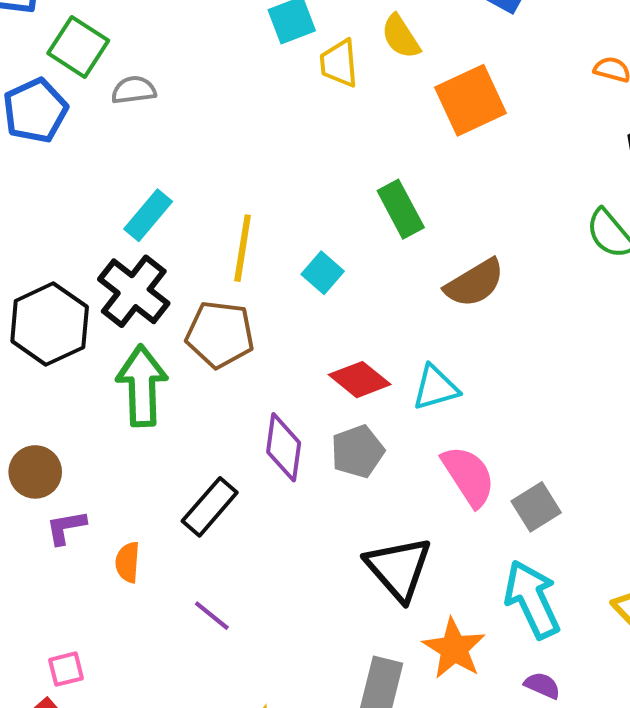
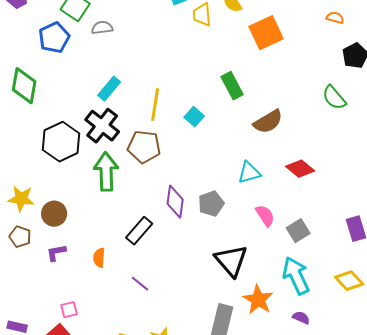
red diamond: (360, 380) -> (300, 169), moved
pink semicircle: (468, 476) -> (265, 216), size x0.7
purple L-shape: (66, 527) -> (56, 253), moved

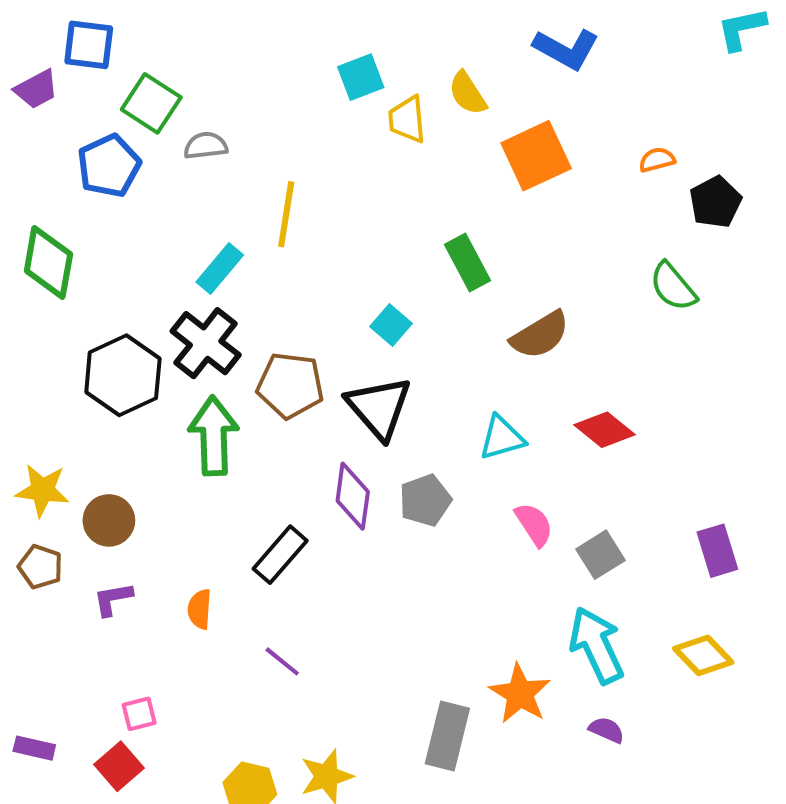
orange semicircle: (335, 18) -> (657, 160), moved, turned -30
yellow line: (155, 105) -> (286, 214), moved
black triangle: (231, 261) -> (379, 408), moved

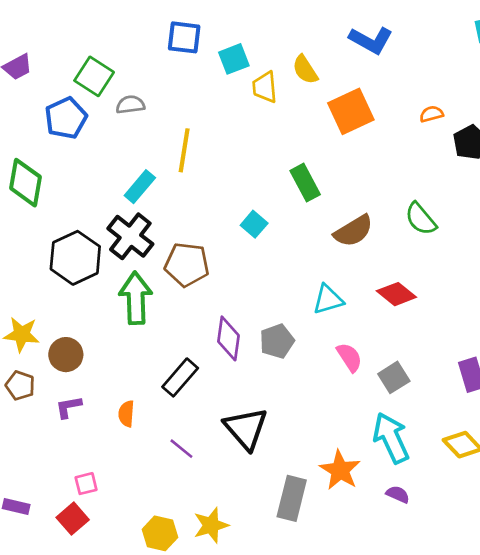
blue square: (89, 45) -> (184, 37), moved
green semicircle: (673, 287) -> (421, 219), moved
black triangle: (379, 408) -> (246, 429), moved

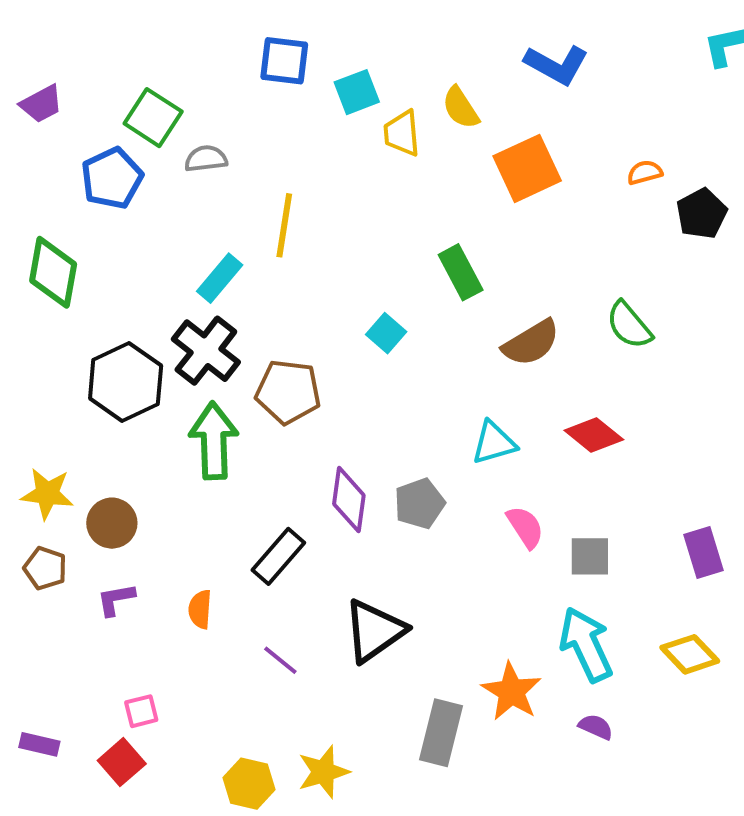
gray square: (394, 377) -> (590, 556), turned 32
black triangle: (246, 429) -> (374, 631), turned 36

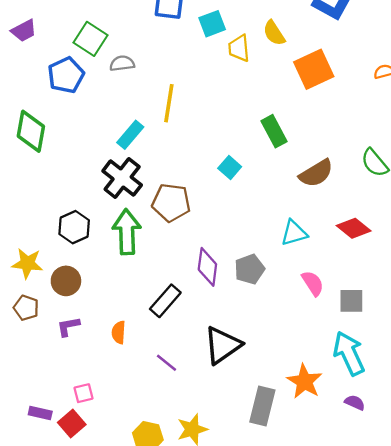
black hexagon: (126, 382) -> (74, 227), moved, size x0.7
purple rectangle: (39, 744) -> (40, 413), moved

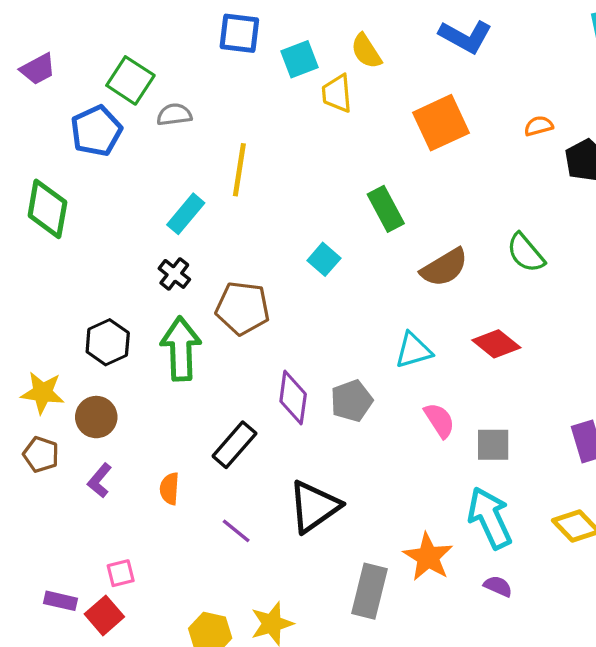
yellow semicircle: (274, 33) -> (366, 51), moved
black cross: (122, 178) -> (174, 274), size x0.6
purple L-shape: (68, 327) -> (100, 480), turned -40

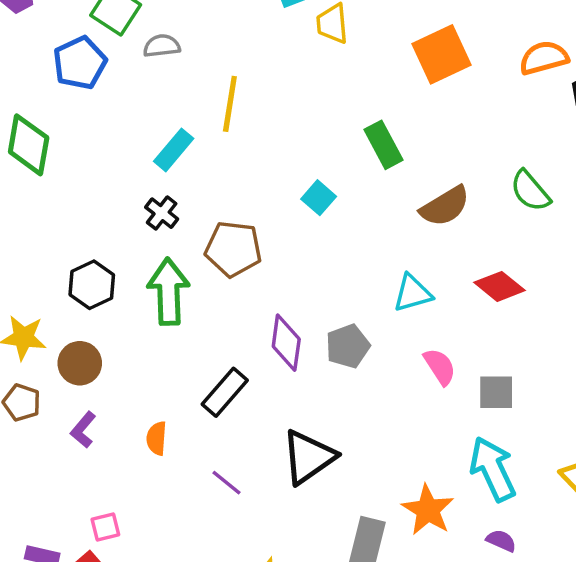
orange semicircle: (539, 126) -> (544, 58), size x1.6

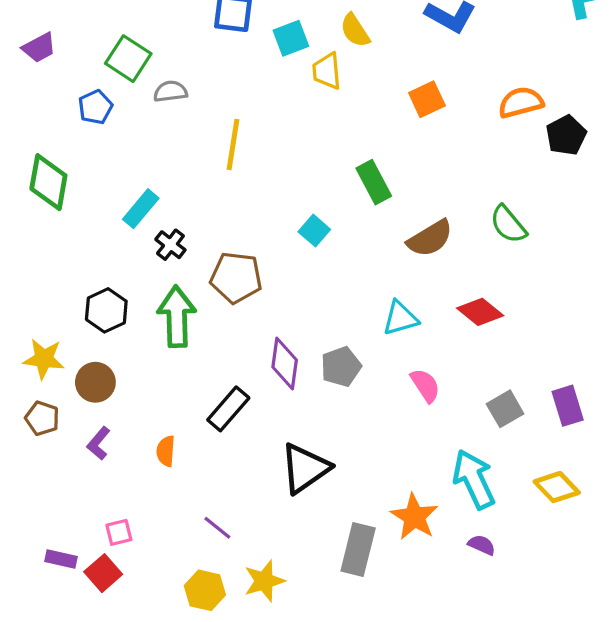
orange square: (441, 54) -> (427, 99), size x0.7
blue pentagon: (80, 63) -> (95, 107), size x0.7
cyan rectangle: (174, 150) -> (141, 209), moved
gray square: (496, 392) -> (505, 409), moved, turned -30
purple line: (227, 483) -> (217, 528), moved

